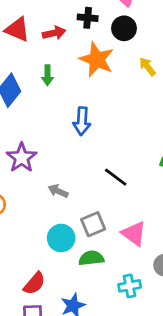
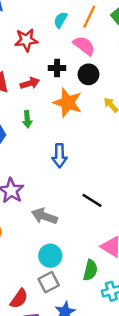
gray arrow: (58, 191) -> (44, 216), size x1.5
gray square: (93, 224) -> (49, 282), moved
green semicircle: (91, 258) -> (90, 270), moved, turned 115
red semicircle: (34, 283) -> (19, 299), moved

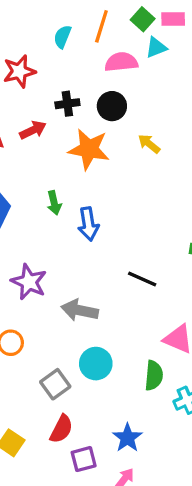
pink semicircle: (84, 46) -> (121, 62), moved, turned -35
green arrow: (27, 119) -> (54, 203), moved
gray square: (49, 282) -> (55, 384), moved

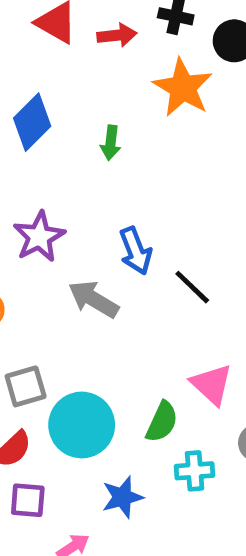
blue arrow: (88, 224) -> (136, 251), moved, turned -32
cyan circle: (96, 364) -> (82, 425), moved, size x1.4
blue star: (127, 438) -> (122, 497), moved

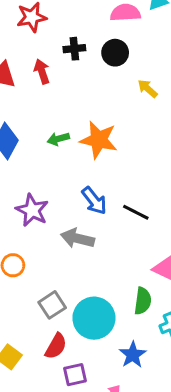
red arrow: (117, 35) -> (42, 71), turned -85
orange star: (183, 88) -> (99, 140), moved
green arrow: (111, 143) -> (58, 139), turned 85

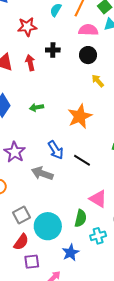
black circle: (115, 53) -> (88, 55), moved
orange star: (99, 140) -> (80, 116), moved, turned 30

